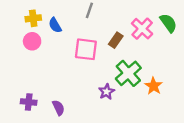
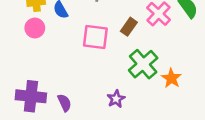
purple star: (107, 92) -> (116, 99), moved
purple cross: (29, 102) -> (31, 96), size x1.6

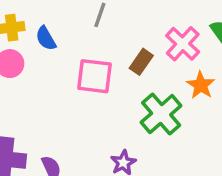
orange star: (171, 78) -> (201, 85), moved

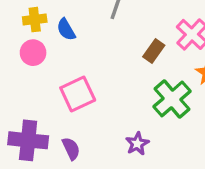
pink square: (94, 76) -> (78, 94), moved, turned -32

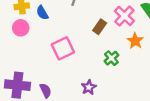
pink square: (78, 94) -> (63, 48), moved
green cross: (172, 99) -> (111, 58), size x0.6

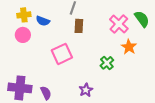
blue semicircle: (42, 13) -> (43, 21), turned -40
brown rectangle: (100, 27) -> (79, 26), moved, turned -32

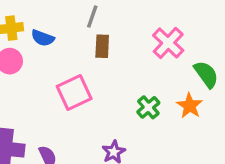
green semicircle: (142, 19) -> (206, 74), moved
orange star: (129, 47) -> (190, 106), moved

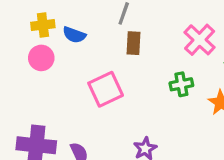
green cross: (148, 107) -> (181, 84), moved, turned 30

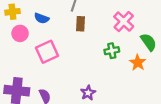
yellow cross: (43, 25) -> (12, 12), moved
pink square: (106, 89) -> (47, 52), moved

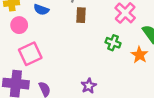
green cross: (112, 51) -> (113, 43), turned 32
pink square: (47, 52) -> (30, 54), moved

